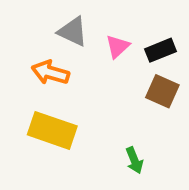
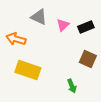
orange arrow: (50, 73) -> (16, 39), moved
brown square: (162, 91) -> (88, 59), moved

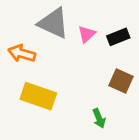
gray triangle: (39, 17) -> (53, 23), size x1.4

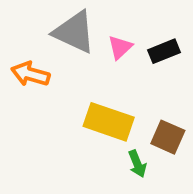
brown square: (121, 81) -> (168, 137), moved
yellow rectangle: (38, 96) -> (109, 122), moved

